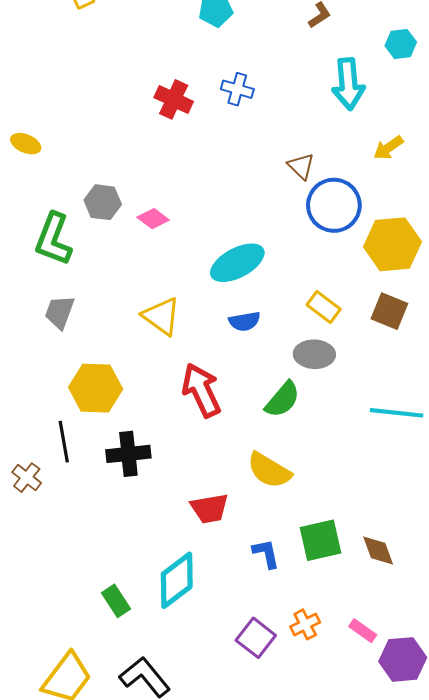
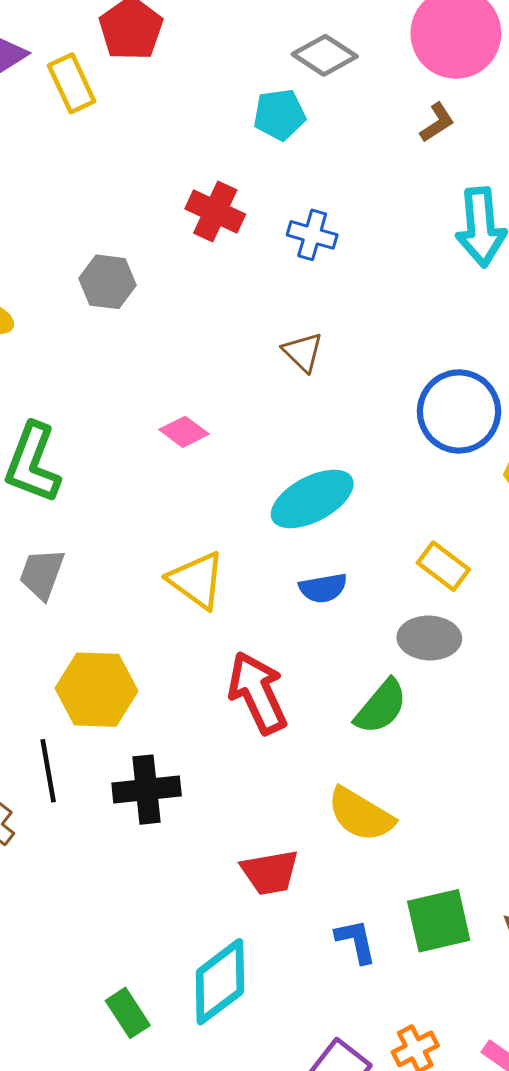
red cross: (174, 99) -> (215, 211), moved
brown triangle: (301, 166) -> (303, 352), moved
gray hexagon: (103, 202) -> (107, 282), moved

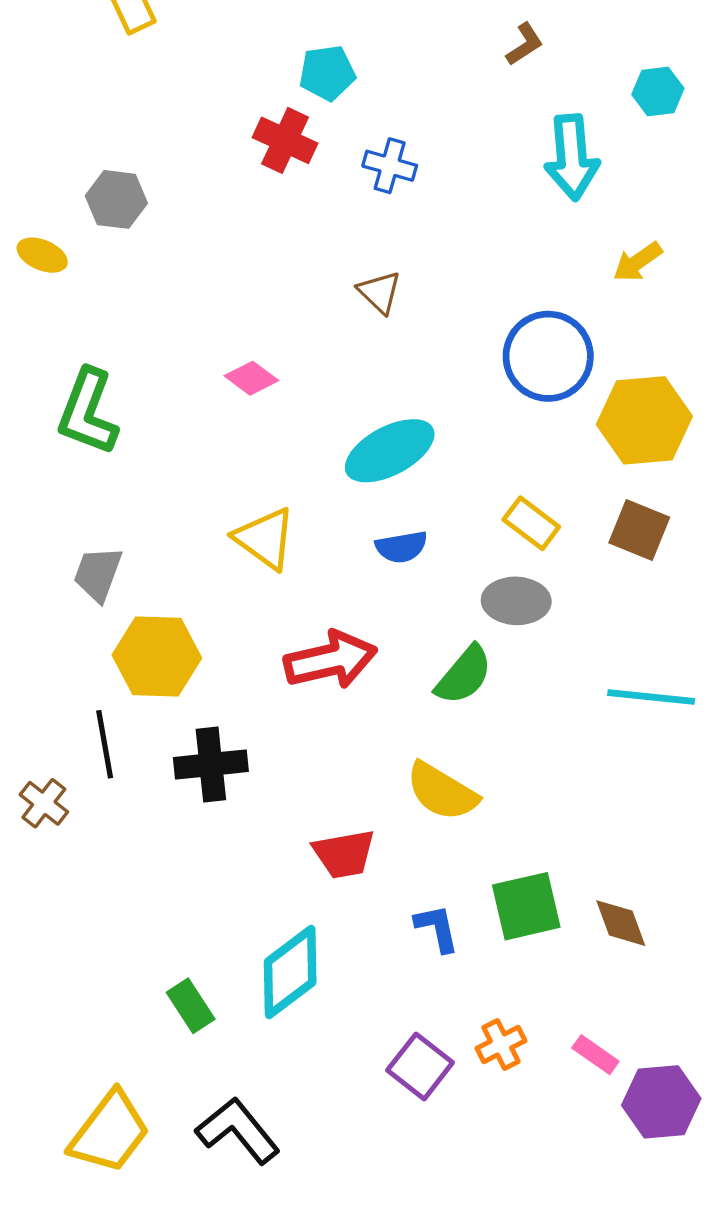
cyan pentagon: (279, 115) -> (327, 73), moved
gray hexagon: (107, 282) -> (116, 199), moved
gray trapezoid: (42, 574) -> (98, 574), moved
red arrow: (257, 693) -> (331, 660), turned 102

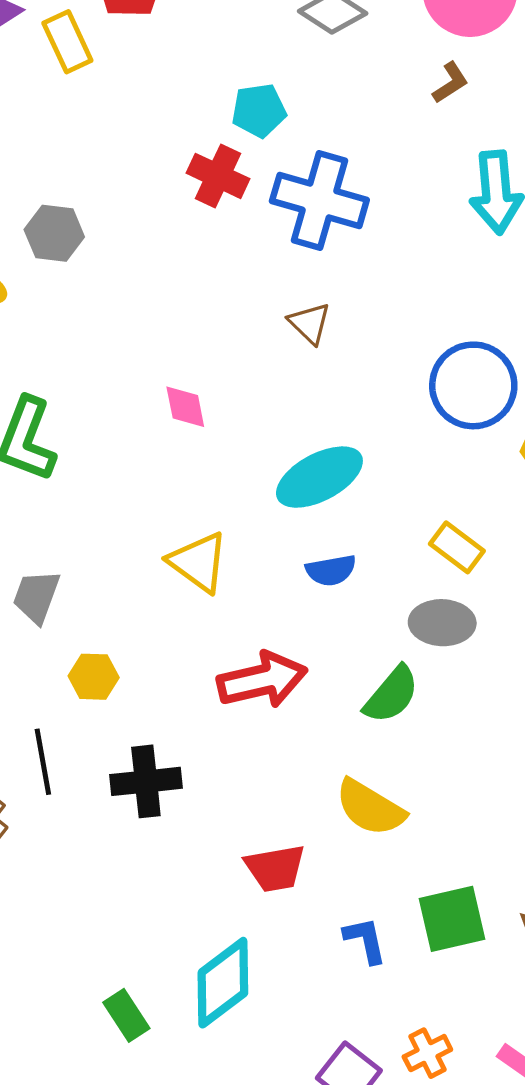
blue cross: (390, 166) -> (319, 200), size x1.8
pink diamond: (251, 378) -> (185, 407), turned 42
yellow hexagon: (157, 657) -> (94, 677), size x0.6

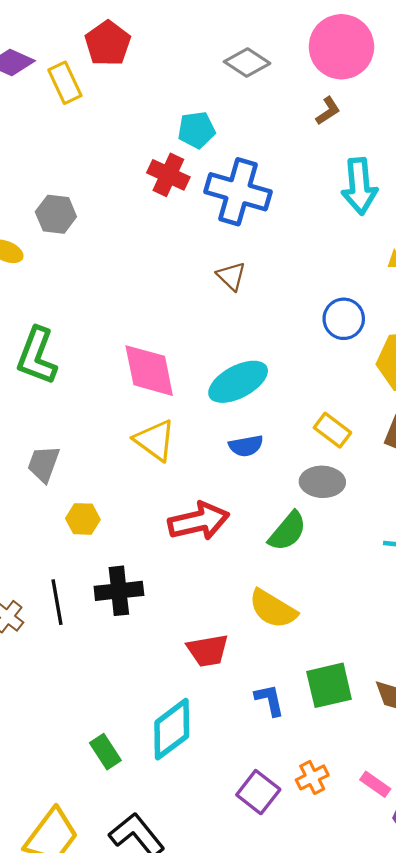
blue circle: (473, 385) -> (344, 319), size x0.7
pink diamond: (185, 407) -> (149, 371), moved, size x1.8
black line: (43, 762) -> (57, 602), moved

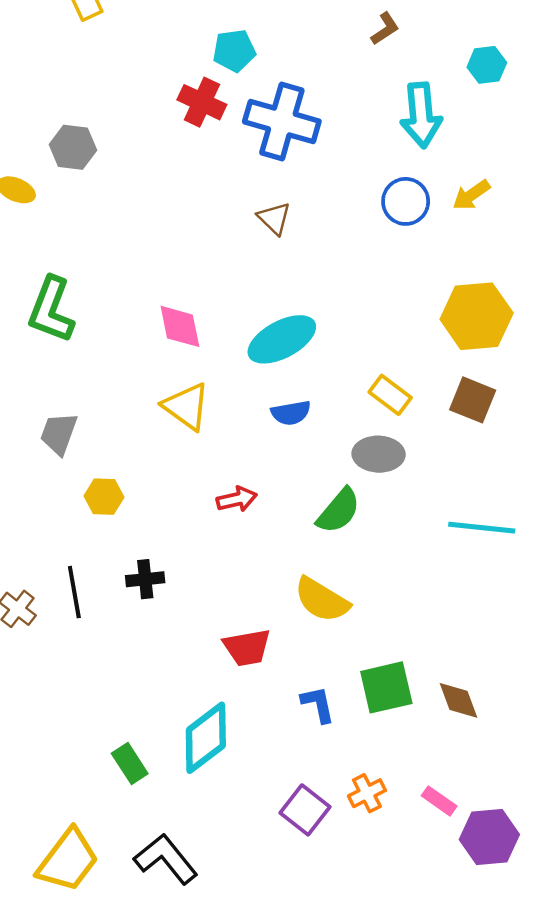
blue circle: (344, 319) -> (406, 201), moved
pink diamond: (149, 371) -> (180, 326), size x0.7
red arrow: (199, 521) -> (237, 499), size x0.6
black cross: (119, 591) -> (145, 579), size x0.7

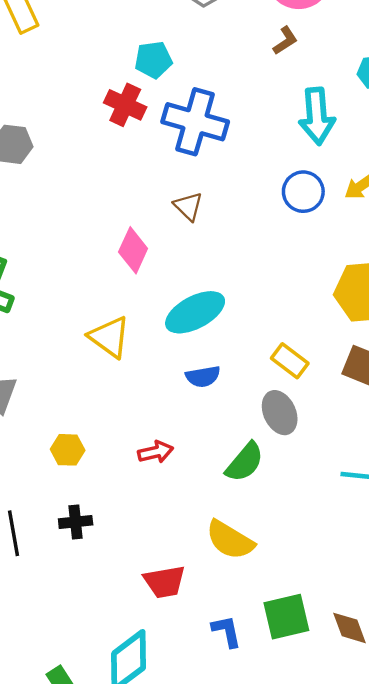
pink diamond: (180, 326) -> (133, 250), moved, turned 36
yellow triangle: (186, 406) -> (109, 337), moved
gray ellipse: (379, 454) -> (280, 413), turned 63
yellow hexagon: (104, 497) -> (68, 450), moved

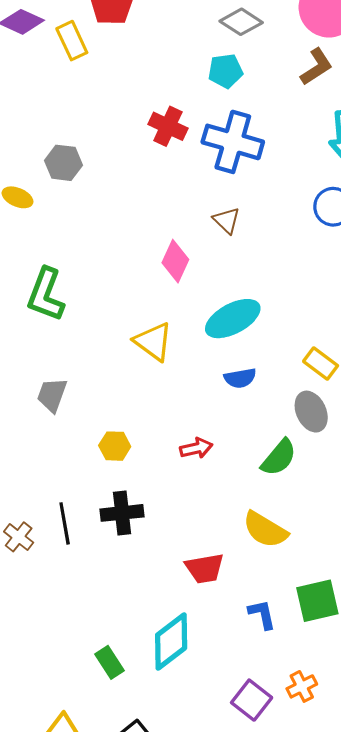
brown L-shape: (285, 41) -> (316, 67), size x1.4
cyan pentagon: (153, 60) -> (225, 71), moved
black cross: (76, 522) -> (122, 513), size x1.4

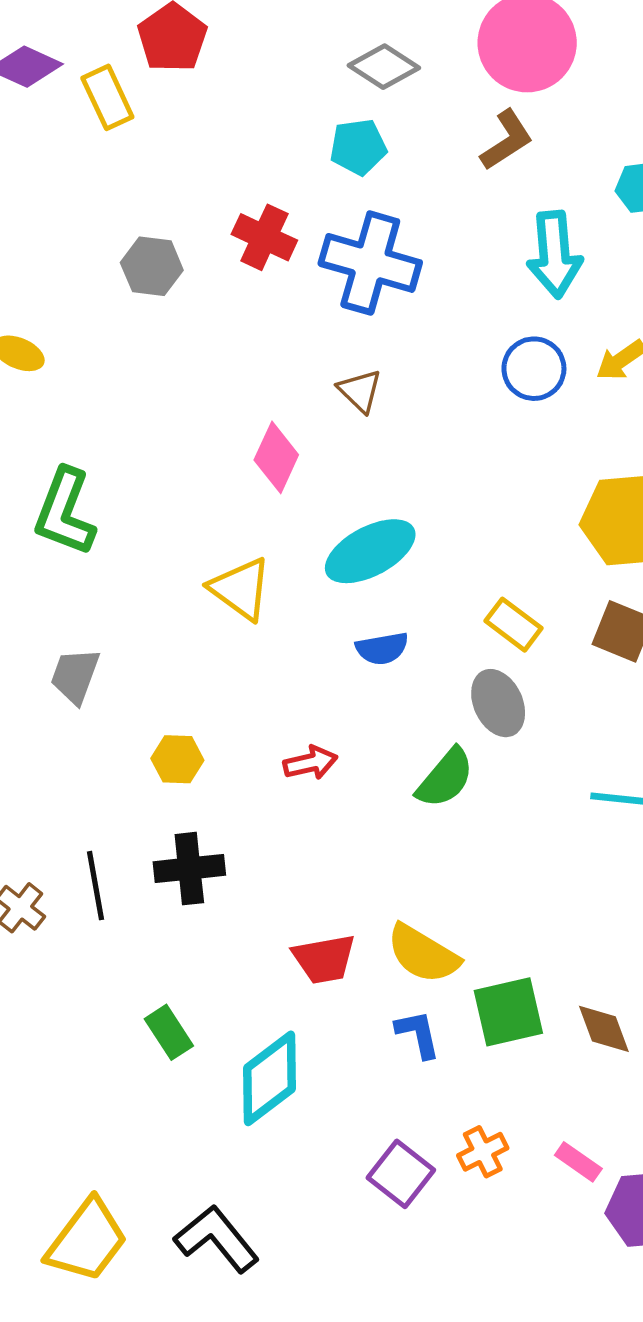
gray hexagon: (63, 163) -> (152, 266), moved
yellow semicircle: (265, 530) -> (423, 954), moved
green rectangle: (109, 662) -> (169, 1032), moved

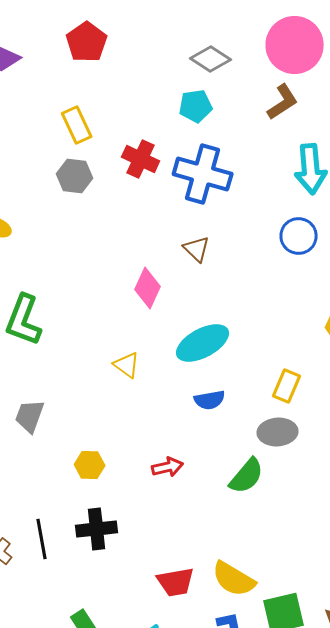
yellow rectangle: (107, 97) -> (77, 125), moved
yellow triangle: (241, 589) -> (127, 365), size x0.7
yellow rectangle: (513, 625) -> (287, 386), turned 76
gray ellipse: (498, 703) -> (278, 432), turned -69

